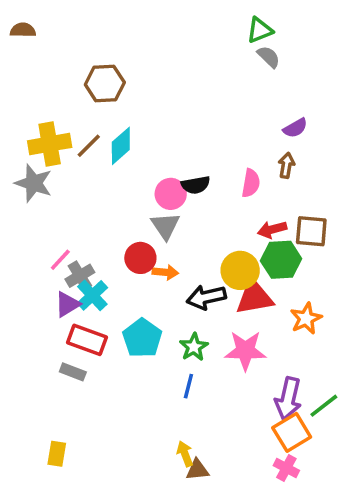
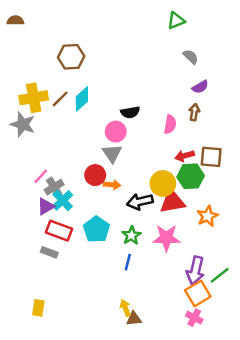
gray semicircle: (269, 57) -> (191, 57), moved
black semicircle: (196, 185) -> (130, 112), moved

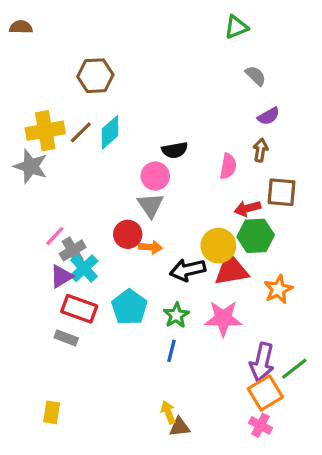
brown square: (211, 157) -> (282, 192), moved

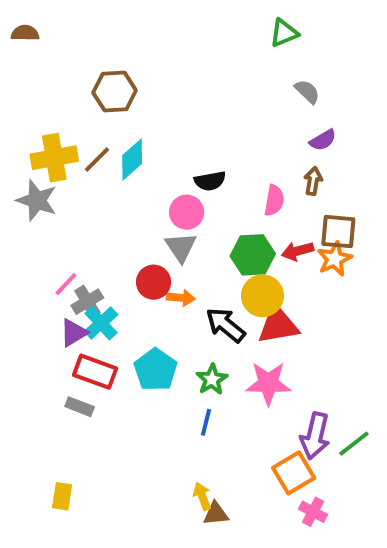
green hexagon: (256, 236) -> (253, 255), moved
black arrow: (188, 270) -> (226, 325), turned 52
orange star: (278, 289) -> (334, 259), moved
orange square: (265, 393) -> (294, 473), moved

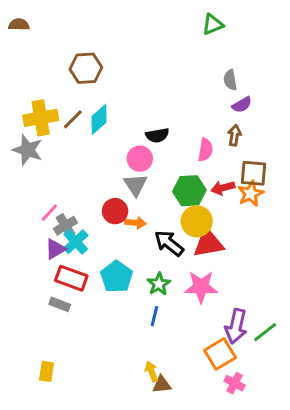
gray semicircle: (307, 91) -> (230, 80), moved, turned -144

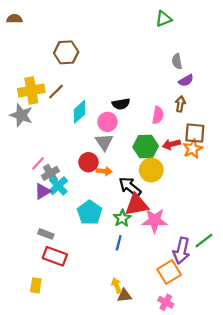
cyan diamond: (99, 119) -> (80, 112), moved
red triangle: (208, 243) -> (137, 205), moved
red rectangle: (71, 278) -> (55, 256), moved
green line: (265, 332) -> (204, 241), moved
pink cross: (235, 383) -> (166, 302), moved

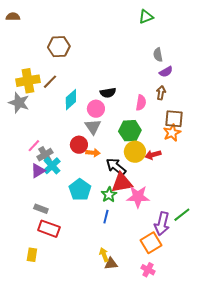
red arrow: (171, 144) -> (153, 155), moved

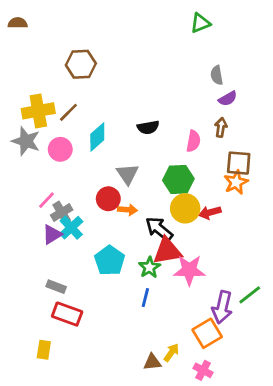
pink circle: (96, 109) -> (60, 149), moved
yellow arrow: (104, 255) -> (171, 353), moved, turned 56

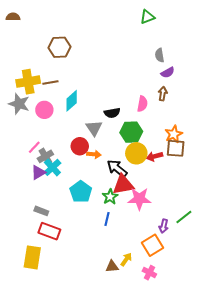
brown line: (68, 112) -> (50, 83), turned 35
black semicircle: (148, 127) -> (112, 113), moved
brown square: (239, 163) -> (176, 148), moved
purple arrow: (222, 307) -> (164, 226), size x0.6
yellow rectangle: (44, 350) -> (32, 257), size x1.6

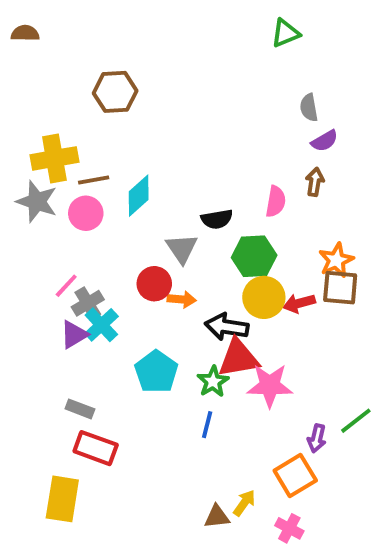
brown line: (50, 83) -> (94, 180), moved
black arrow: (117, 168) -> (227, 327), turned -30

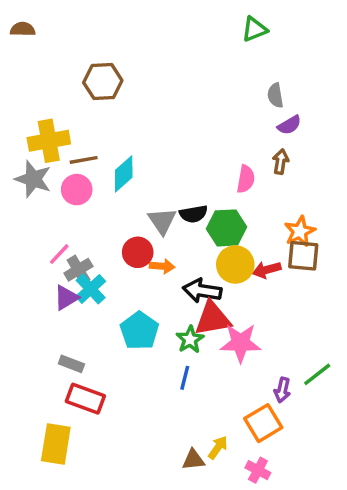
black semicircle: (217, 219) -> (193, 214), moved

